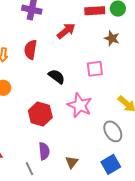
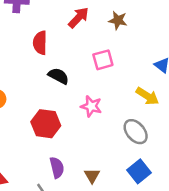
red arrow: (66, 31) -> (79, 18), moved
red semicircle: (30, 50) -> (40, 43), moved
pink star: (80, 105) -> (91, 106), size x0.7

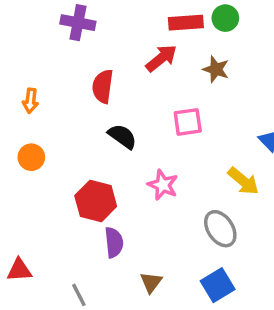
purple semicircle: (57, 168) -> (114, 242), moved

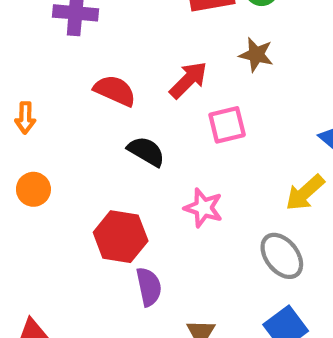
red arrow: (161, 58) -> (188, 80), moved
red semicircle: (103, 86) -> (115, 91), turned 112
yellow arrow: (243, 181) -> (305, 193), turned 104

